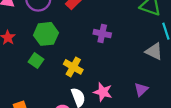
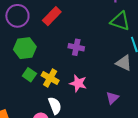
green square: (36, 61) -> (29, 75), moved
pink star: (103, 92) -> (78, 83), moved

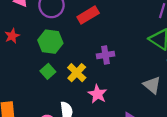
purple cross: (76, 47) -> (106, 55), turned -35
yellow cross: (50, 78) -> (77, 73), moved

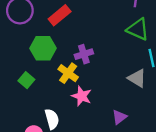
green hexagon: (50, 42) -> (43, 48), moved
yellow cross: (77, 73) -> (68, 73), moved

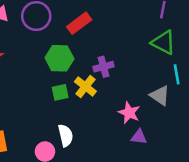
green square: (26, 80) -> (60, 92), moved, turned 35
pink star: (82, 96) -> (129, 113), moved
purple triangle: (119, 117) -> (139, 137), turned 42

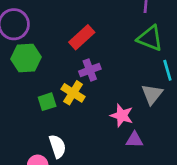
red rectangle: (79, 23) -> (82, 37), moved
green hexagon: (59, 58) -> (26, 58), moved
gray triangle: (160, 96) -> (152, 94), turned 40

